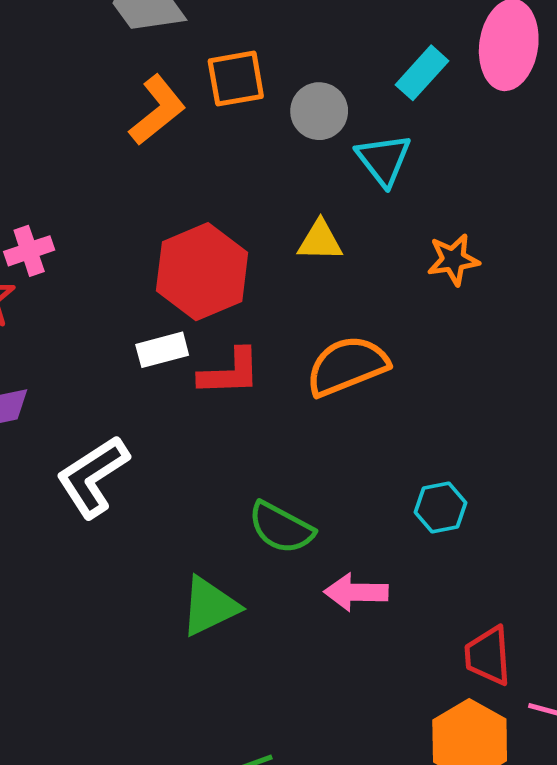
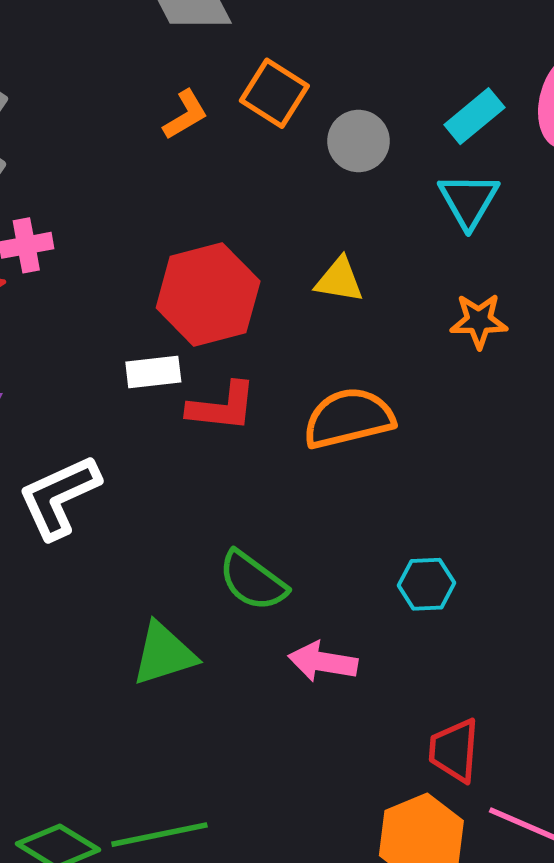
orange square: (236, 79) -> (274, 93), turned 34
orange L-shape: (157, 110) -> (185, 115), size x0.7
cyan triangle: (384, 160) -> (469, 200), moved

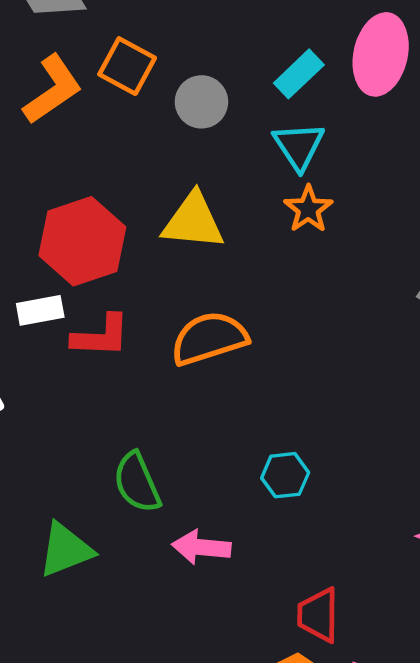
orange L-shape: (185, 115) -> (53, 89), size x1.6
yellow triangle: (339, 280) -> (193, 221), size x1.5
orange star: (479, 321) -> (308, 209), moved, turned -30
green semicircle: (253, 581) -> (137, 482), turned 34

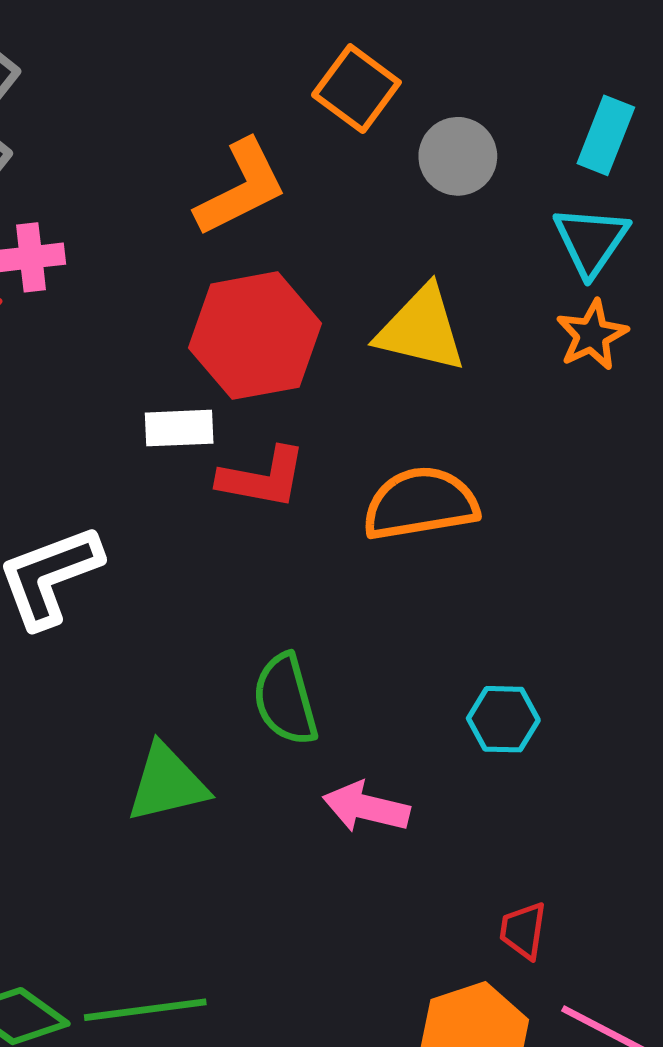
cyan rectangle: (299, 74) -> (606, 135), turned -33
orange L-shape: (53, 89) -> (241, 188), moved
red trapezoid: (318, 615) -> (523, 930), size x0.7

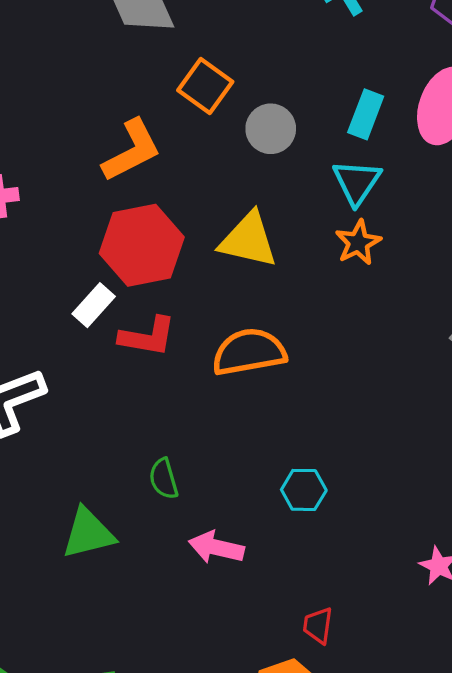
white rectangle: (179, 428) -> (94, 305), turned -45
green semicircle: (285, 699) -> (164, 479), size x0.7

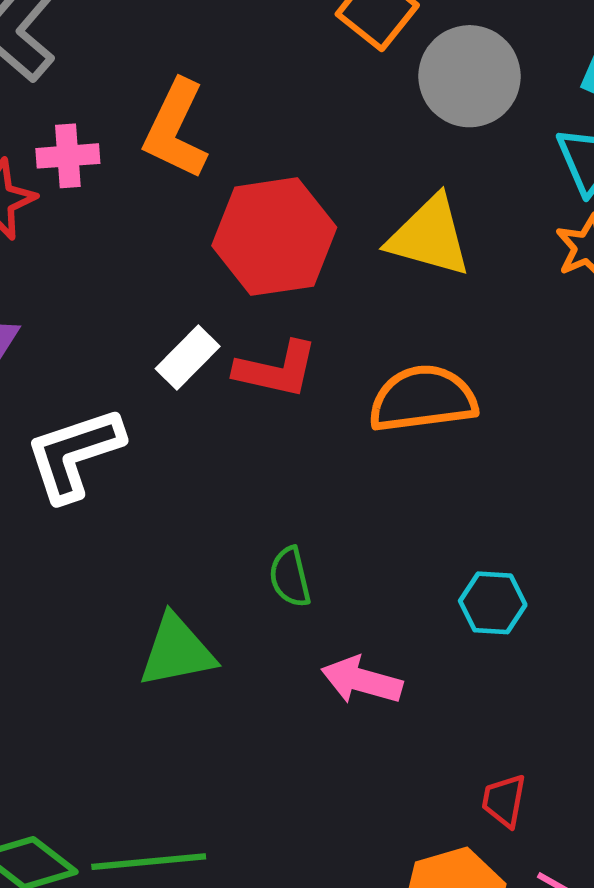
gray circle: (271, 129) -> (470, 76), size x1.4
orange L-shape: (132, 150) -> (176, 129), moved, turned 140
white rectangle: (94, 305) -> (188, 358), moved

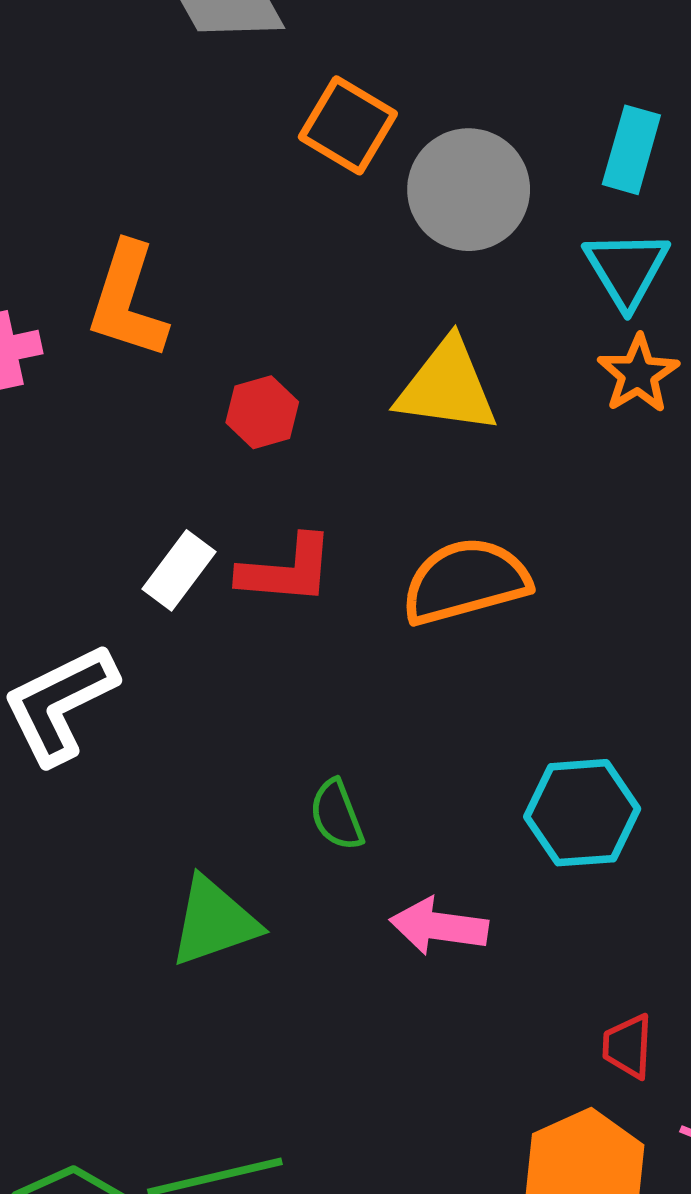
red hexagon: (274, 237) -> (262, 412), size x0.5
cyan hexagon: (493, 603) -> (582, 813), size x1.4

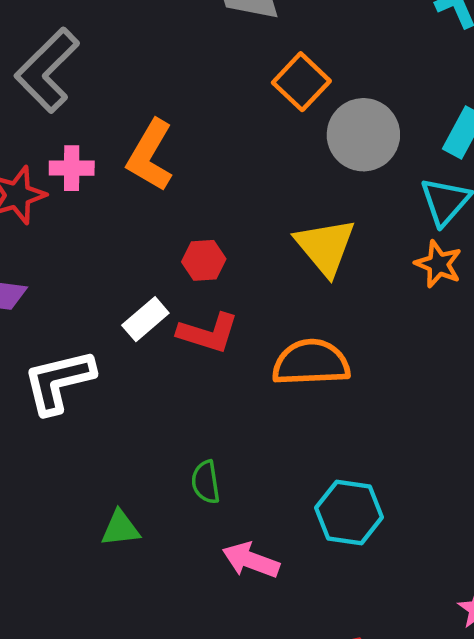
orange star: (638, 374) -> (438, 264), turned -30
yellow triangle: (447, 387) -> (325, 247), turned 30
red hexagon: (262, 412) -> (204, 260), moved
green triangle: (214, 922) -> (120, 528), size x0.7

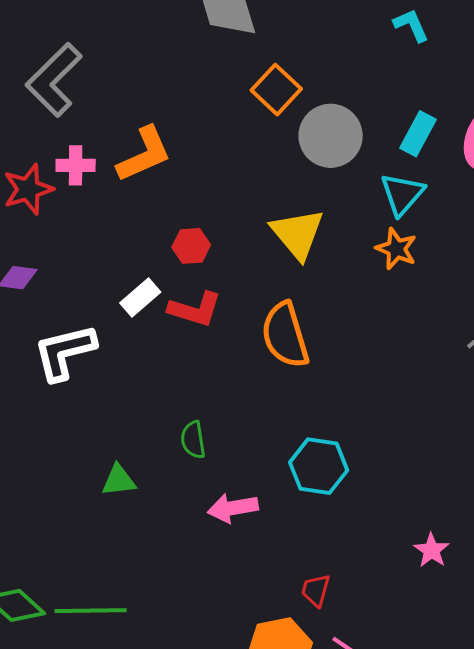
orange L-shape: (150, 155) -> (144, 154), turned -144
orange semicircle: (311, 363) -> (285, 335), turned -104
pink arrow: (251, 560) -> (233, 508), turned -30

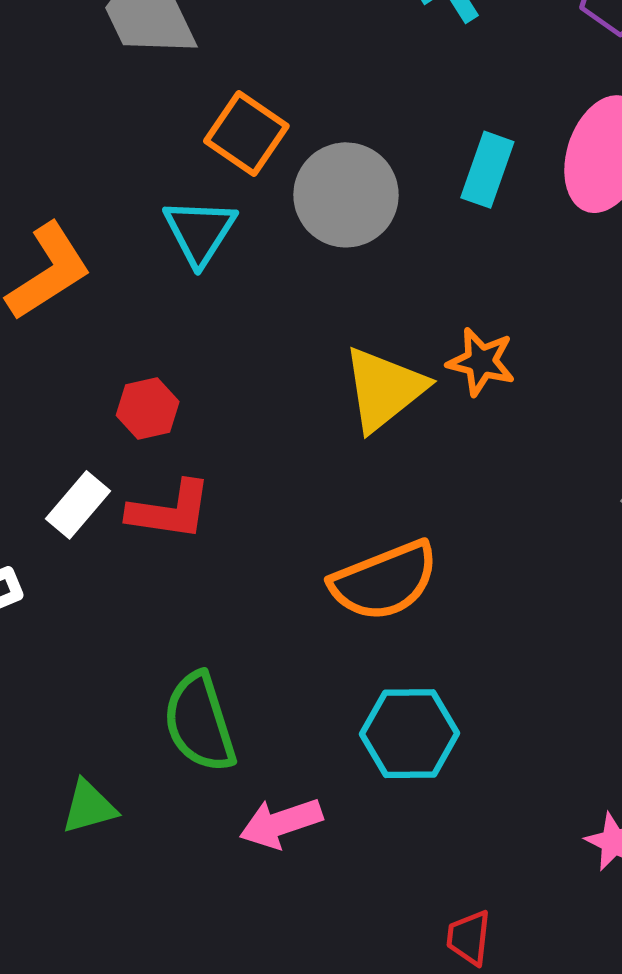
cyan triangle: (402, 194) -> (200, 232), moved
yellow triangle: (297, 234) -> (384, 389), moved, turned 40
orange semicircle: (285, 335) -> (384, 581), moved, turned -86
green semicircle: (193, 440) -> (200, 722), size x1.6
red trapezoid: (316, 590) -> (469, 938), moved

